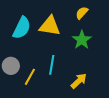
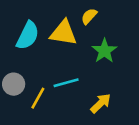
yellow semicircle: (82, 13) -> (89, 16), moved
cyan line: (52, 65) -> (66, 83), turned 66

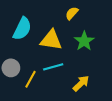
yellow triangle: (63, 33) -> (51, 40), moved

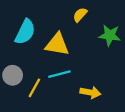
green star: (84, 41) -> (110, 35), moved, turned -30
yellow arrow: (81, 83) -> (90, 92), turned 54

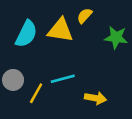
yellow triangle: (57, 44) -> (60, 30), moved

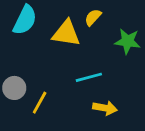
cyan semicircle: (26, 34) -> (25, 20), moved
cyan line: (63, 79) -> (89, 77), moved

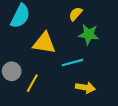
yellow triangle: (66, 33) -> (44, 43), moved
green star: (128, 41) -> (89, 34), moved

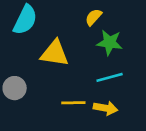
cyan line: (72, 63) -> (110, 77), moved
yellow line: (32, 83) -> (73, 103), moved, turned 60

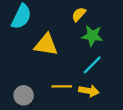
cyan line: (110, 77) -> (92, 65), turned -30
gray circle: (15, 88) -> (24, 95), moved

